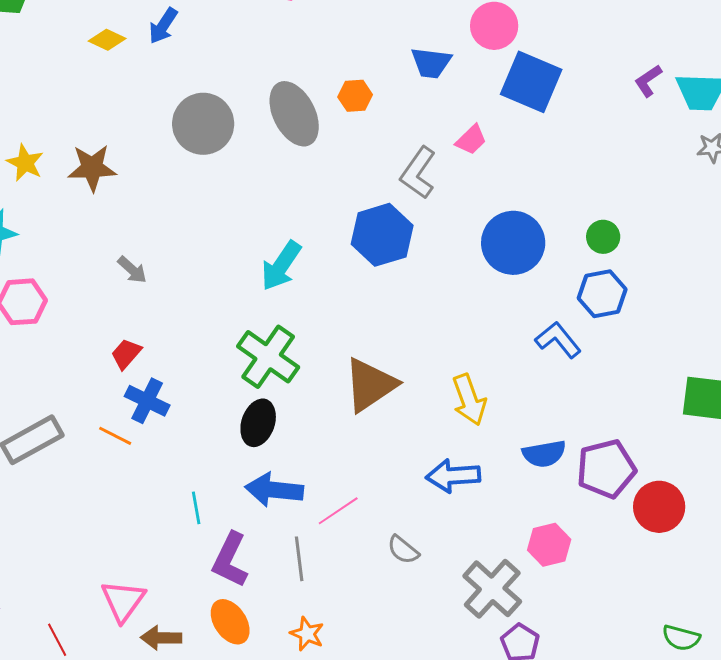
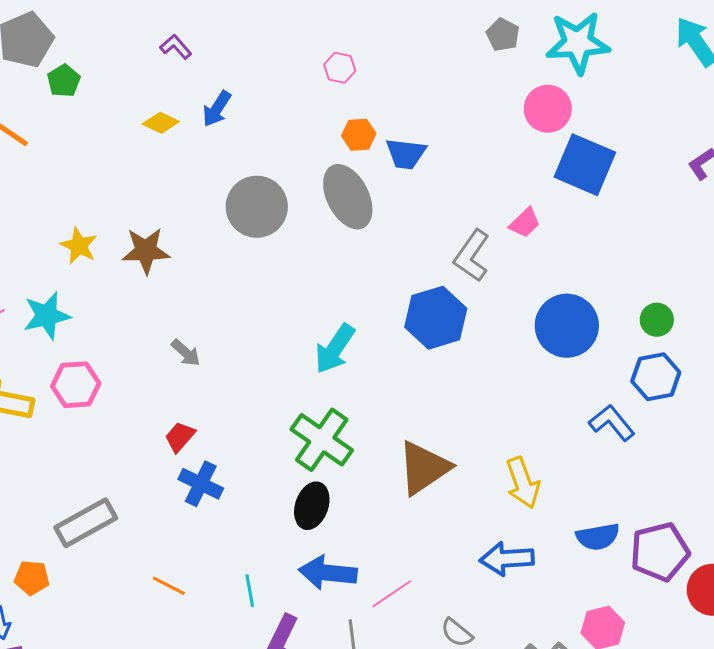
blue trapezoid: (431, 63) -> (406, 154), moved
orange hexagon: (355, 96) -> (359, 135), moved
orange line: (115, 436) -> (169, 586), moved

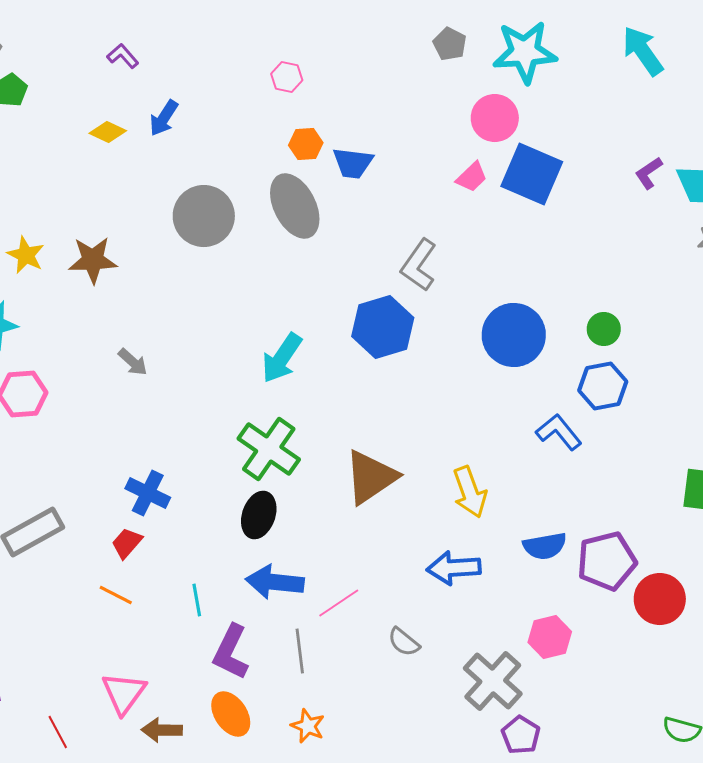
pink trapezoid: (525, 223) -> (472, 177), moved
red trapezoid: (180, 437) -> (127, 543), moved

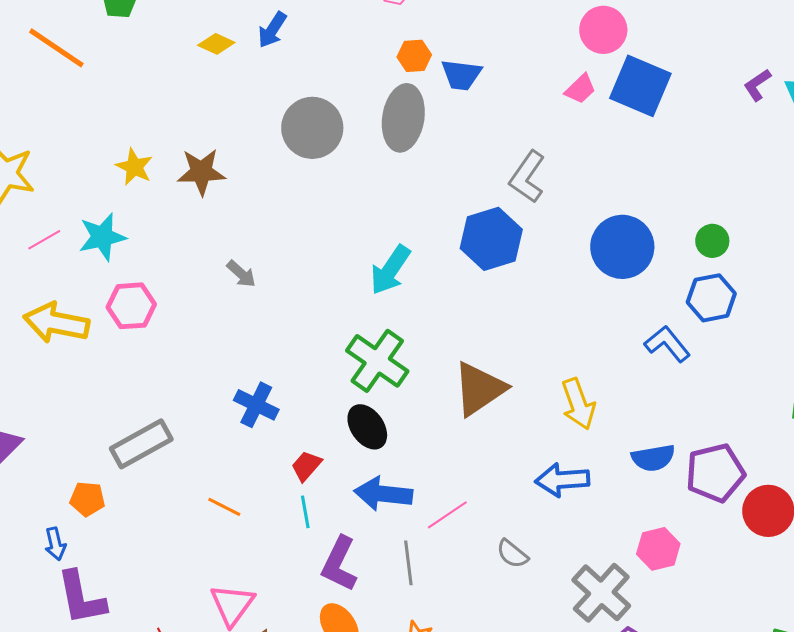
gray ellipse: (295, 206) -> (403, 118), turned 36
black ellipse: (259, 515) -> (367, 427), turned -54
red trapezoid: (127, 543) -> (306, 466), moved

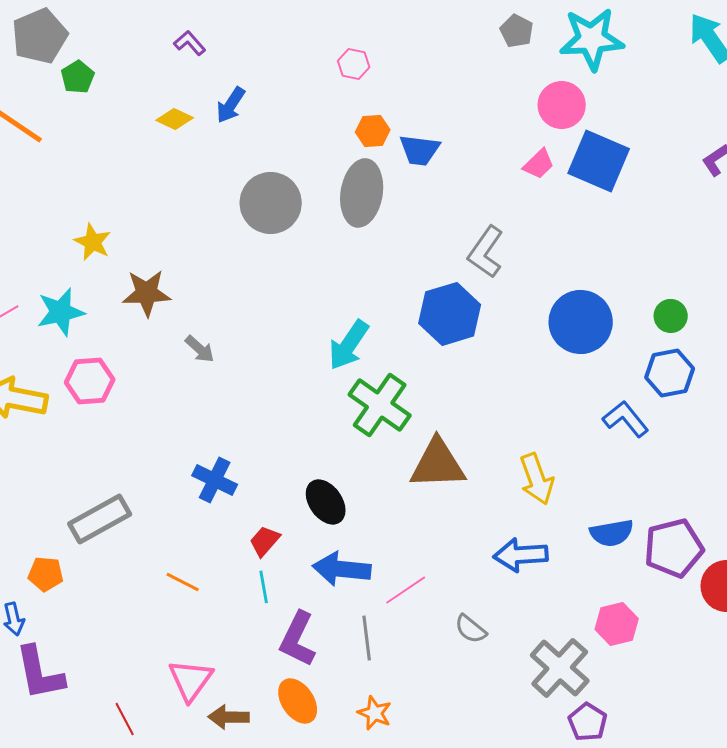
brown star: (201, 172) -> (147, 293), moved
green cross: (377, 361) -> (380, 405), moved
brown triangle: (479, 389) -> (438, 464), turned 32

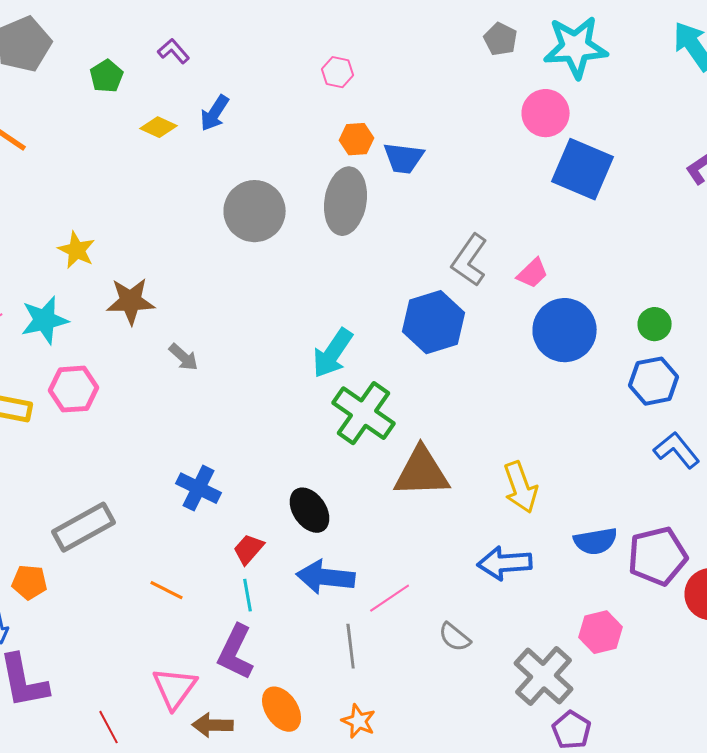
green pentagon: (78, 77) -> (107, 76), moved
pink trapezoid: (539, 164) -> (533, 273), moved
blue L-shape: (626, 419) -> (677, 450), moved
purple L-shape: (298, 639) -> (236, 652), moved

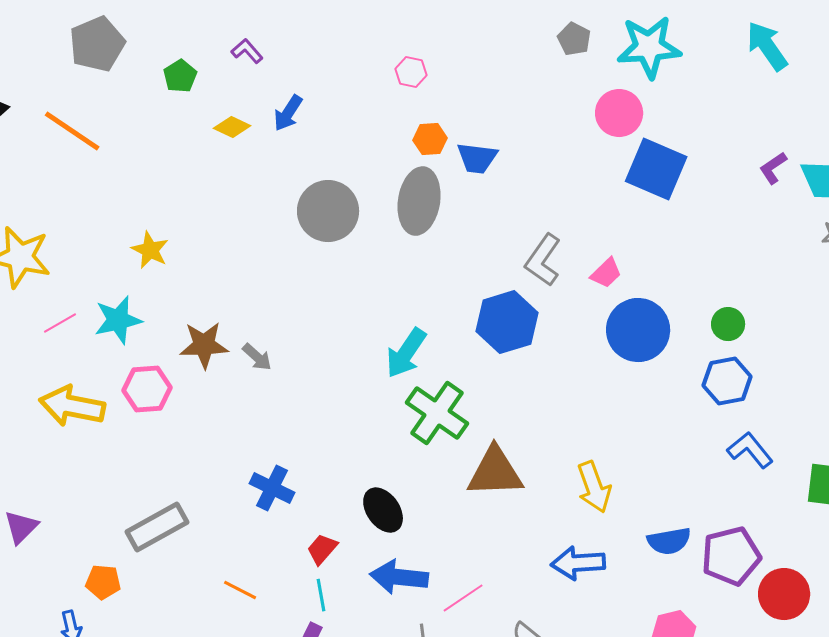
brown star: (131, 301) -> (204, 345), moved

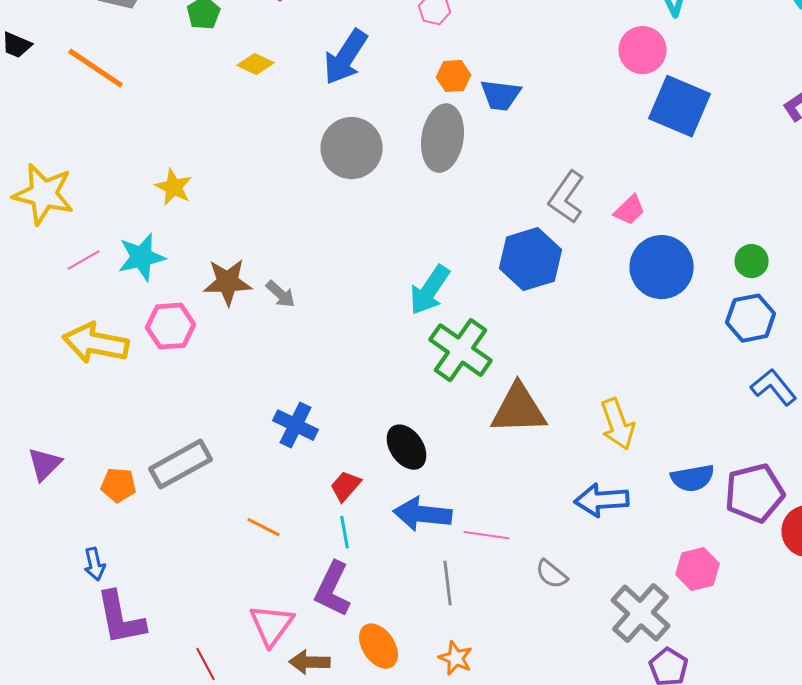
blue arrow: (288, 113) -> (346, 57), moved, size x1.5
orange pentagon: (103, 582) -> (119, 485), moved
pink line: (463, 598) -> (487, 535), turned 42

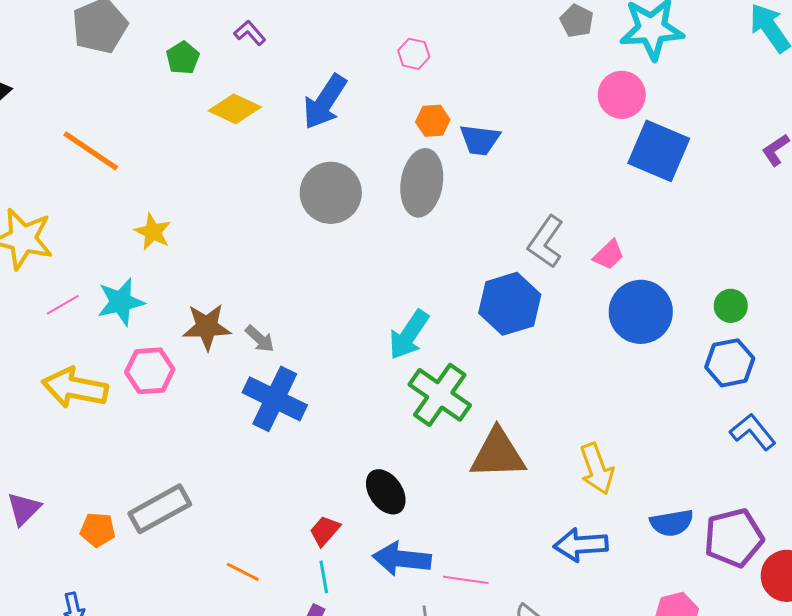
yellow diamond: (256, 64) -> (235, 109), size x1.4
orange line: (96, 68) -> (91, 151), moved
blue cross: (296, 425) -> (275, 399), moved, size x1.4

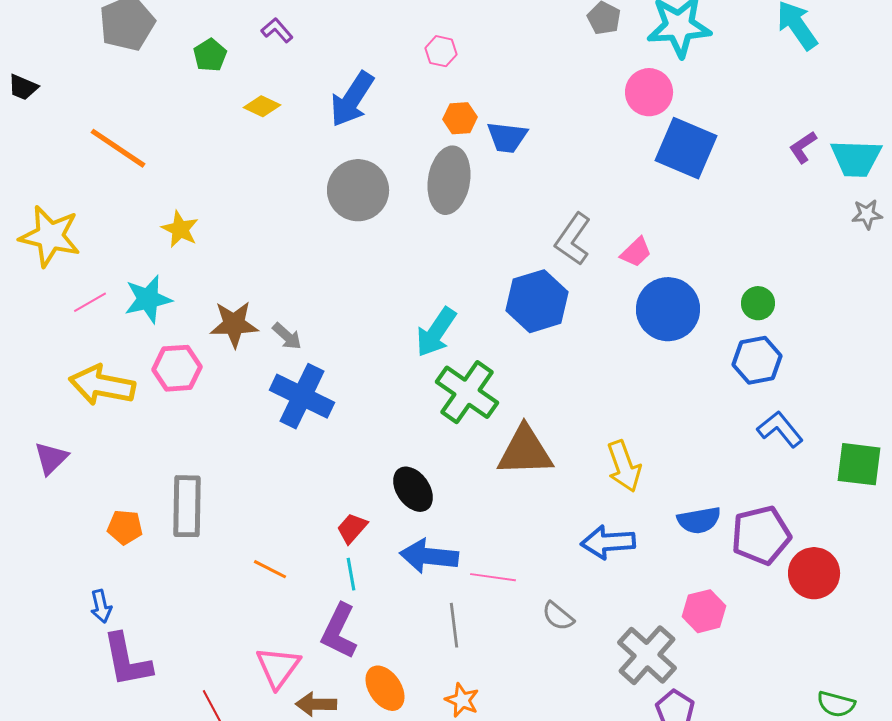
yellow diamond: (235, 109) -> (262, 106), size x0.7
purple triangle: (24, 509) -> (51, 458), moved
gray rectangle: (160, 509) -> (187, 506), turned -60

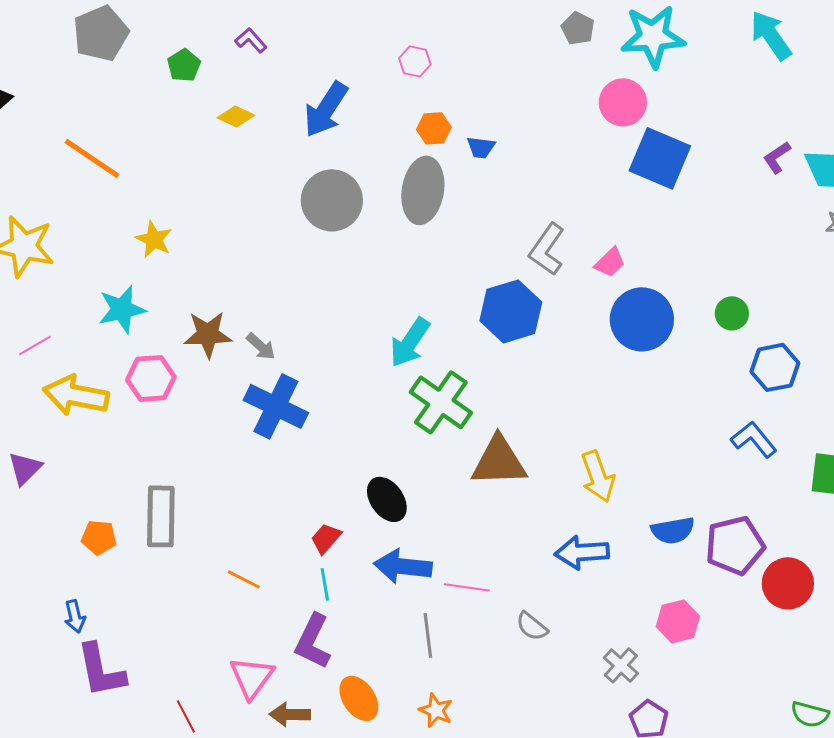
blue trapezoid: (507, 137) -> (481, 147), size x0.7
pink line: (90, 302) -> (35, 345), moved
blue hexagon: (757, 360) -> (775, 367), moved
gray cross: (647, 655) -> (621, 665), size x0.6

